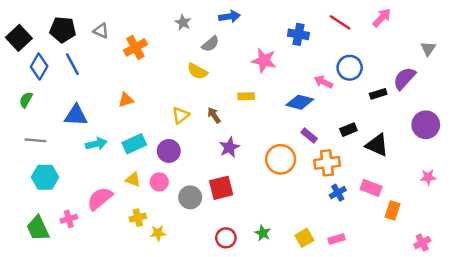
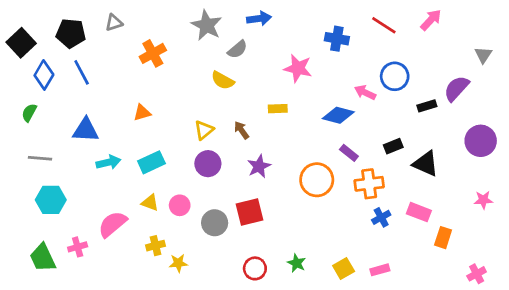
gray star: (183, 22) -> (207, 25), size x1.6
gray triangle: (101, 31) -> (114, 23), moved, turned -42
purple circle: (169, 151) -> (208, 164), moved

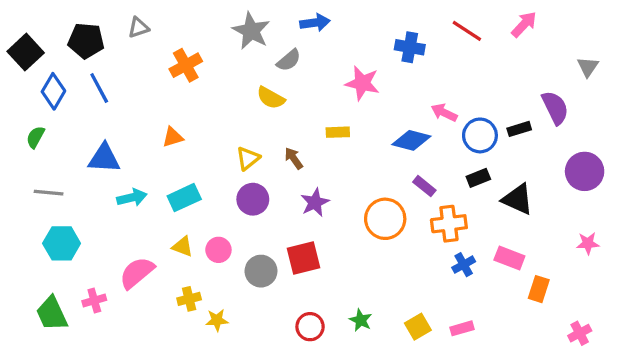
blue circle: (395, 76) -> (480, 135), moved
purple semicircle: (456, 88) -> (555, 108), turned 112

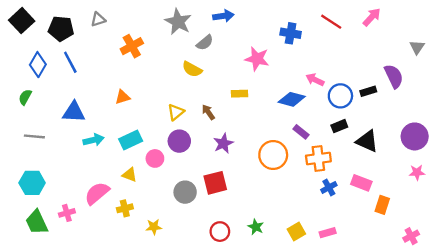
black square: (26, 52) -> (22, 21), moved
purple circle: (585, 171) -> (415, 136), moved
cyan hexagon: (62, 243) -> (32, 183), moved
pink circle: (218, 250) -> (155, 158), moved
yellow cross: (189, 299) -> (125, 208), moved

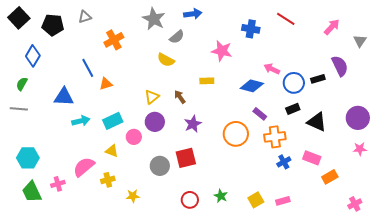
pink arrow: (372, 17) -> (332, 27), moved
blue line: (70, 62) -> (88, 68), moved
gray line: (34, 136) -> (19, 109), moved
orange rectangle: (382, 205) -> (330, 177), turned 42

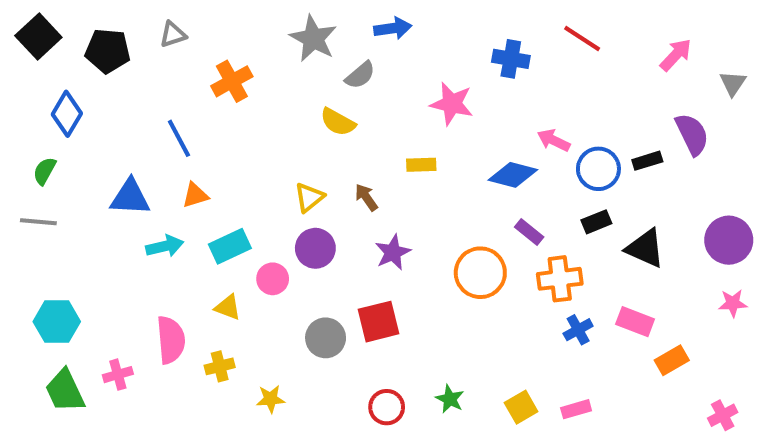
orange triangle: (106, 84) -> (195, 195), moved
pink semicircle: (84, 167) -> (171, 340), turned 125

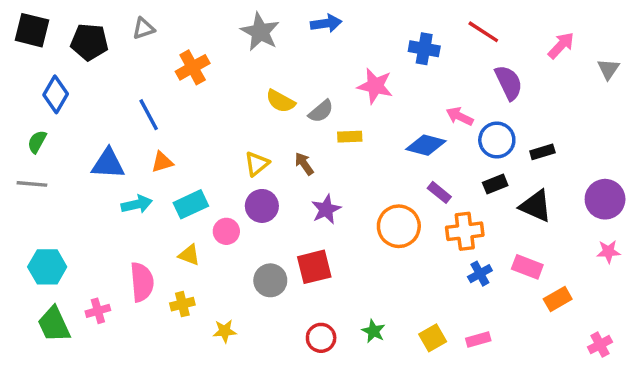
black square: (38, 36) -> (32, 30), turned -33
gray semicircle: (360, 75) -> (321, 111), moved
purple semicircle: (692, 134) -> (509, 83), moved
black rectangle: (647, 161) -> (542, 152), moved

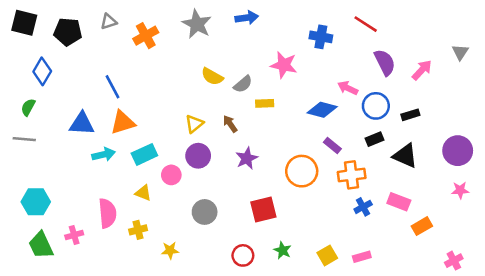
pink arrow: (561, 45) -> (422, 70), moved
orange cross: (193, 67) -> (146, 36), moved
orange triangle: (162, 162) -> (123, 123), size x1.5
red square: (314, 267) -> (263, 209), moved

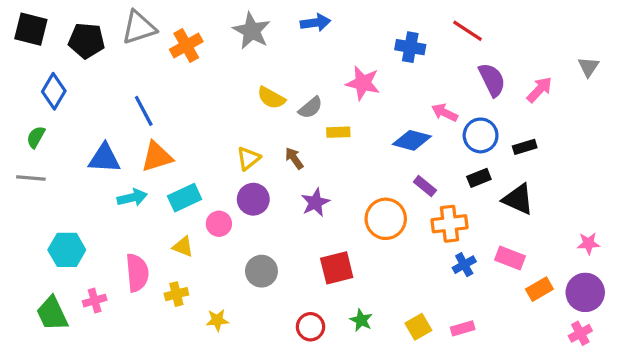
gray triangle: (109, 22) -> (139, 28), size x1.6
purple circle: (458, 151) -> (585, 292), moved
cyan hexagon: (36, 202) -> (67, 250), moved

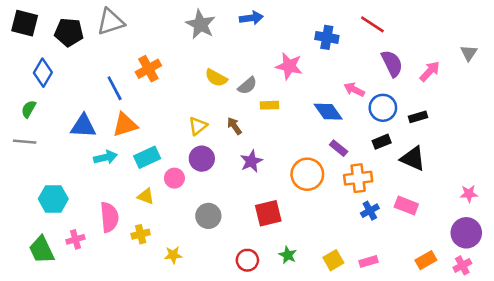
orange cross: (186, 45) -> (148, 69), moved
blue diamond: (412, 140) -> (328, 112), turned 40
orange rectangle: (539, 289) -> (426, 260), moved

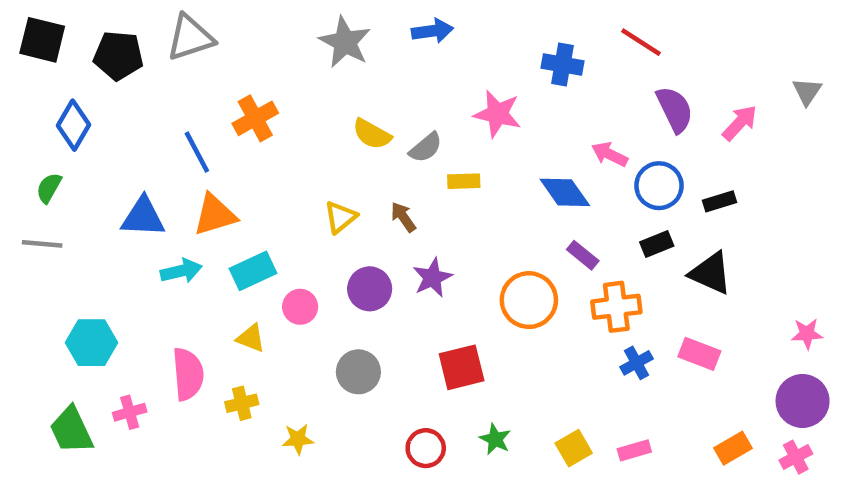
purple circle: (202, 159) -> (370, 289), moved

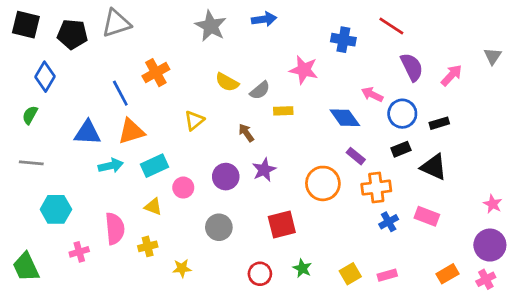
yellow triangle: (340, 217) -> (194, 120), moved
gray line: (42, 244) -> (31, 163), moved
pink star: (807, 334) -> (493, 204), turned 30
green trapezoid: (71, 430) -> (26, 267), moved

